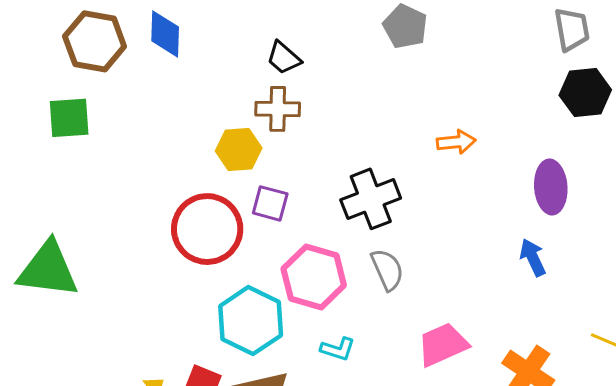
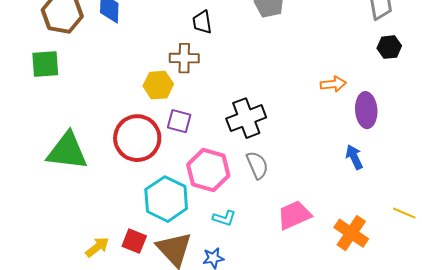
black trapezoid: (284, 58) -> (202, 22), moved, turned 40
black hexagon: (585, 92) -> (389, 47), size x0.7
orange arrow: (456, 142) -> (333, 84), moved
green triangle: (48, 270) -> (67, 151), moved

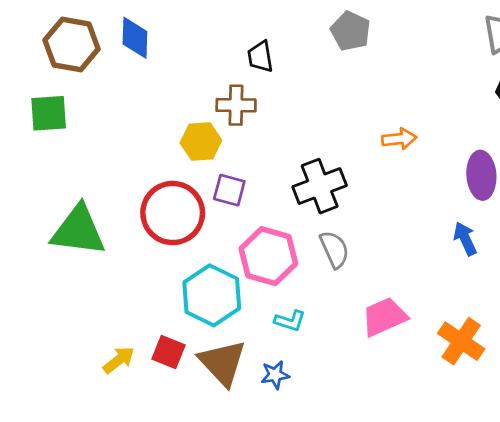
orange arrow: (333, 84) -> (399, 139), moved

